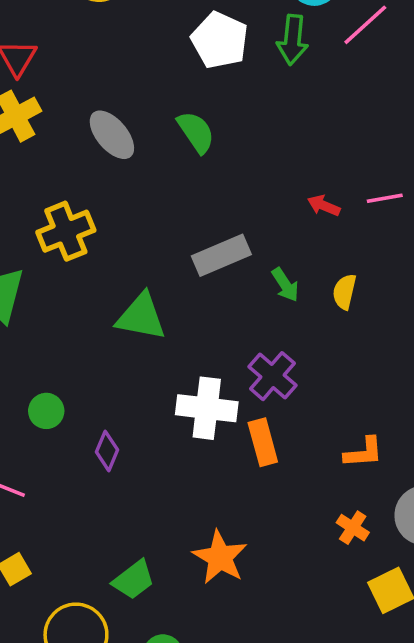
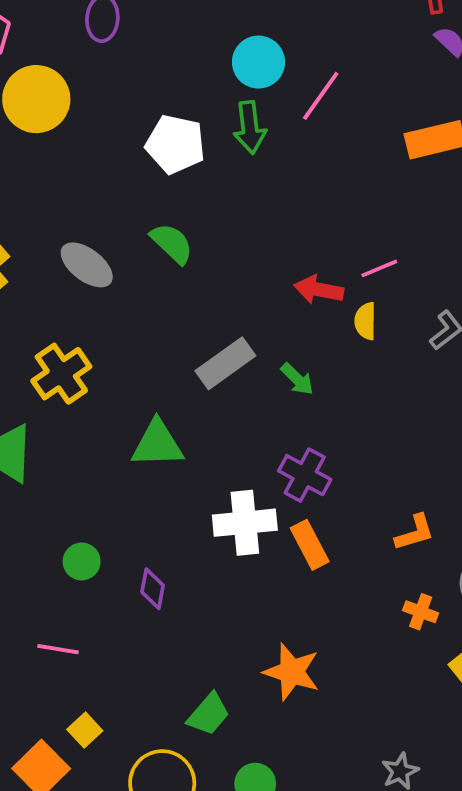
red arrow: (324, 206) -> (319, 290), size x1.4
yellow semicircle: (344, 292) -> (365, 321), moved

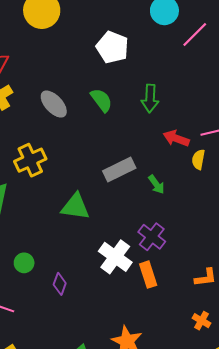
green arrow: (250, 127) -> (150, 98), moved
white cross: (245, 523) -> (115, 257), turned 32

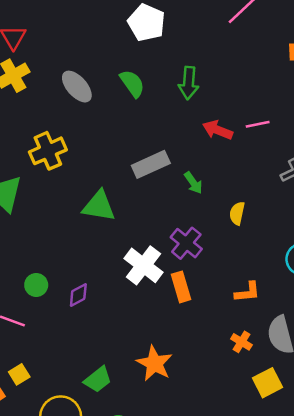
yellow semicircle: (198, 160) -> (237, 213), moved
green circle: (24, 263) -> (36, 285), moved
purple diamond: (60, 284) -> (78, 295), turned 40

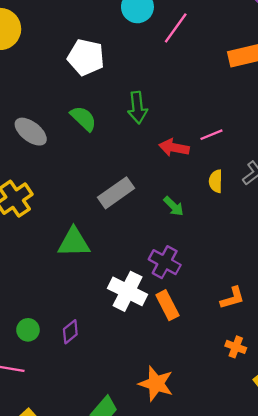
green arrow: (193, 183) -> (174, 206), moved
yellow semicircle: (237, 213) -> (216, 181), moved

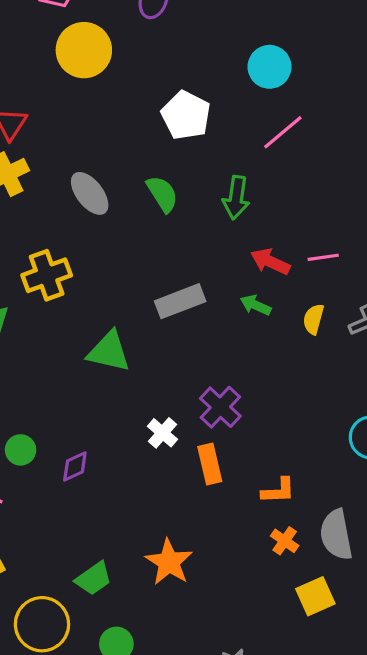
pink line: (176, 28) -> (283, 132), moved
green arrow: (174, 206) -> (255, 305), moved, turned 145
white cross: (128, 291) -> (162, 433), size x0.6
orange L-shape: (232, 298) -> (278, 491), moved

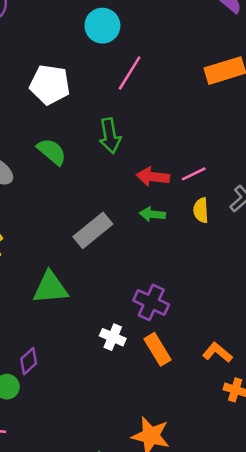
pink line: (323, 257) -> (194, 174), moved
purple diamond: (75, 466) -> (29, 361), moved
orange L-shape: (278, 491) -> (217, 353), turned -120

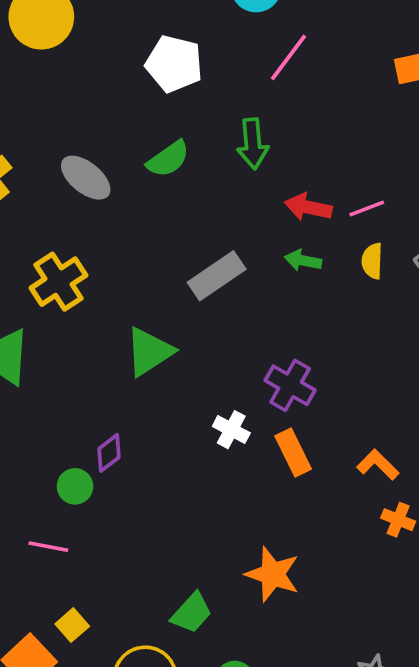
green semicircle: (52, 152) -> (168, 159), turned 100
green triangle: (50, 288) -> (149, 352), turned -33

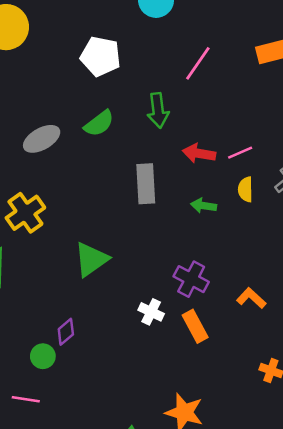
pink line: (288, 57) -> (198, 63), moved
gray ellipse: (86, 178) -> (42, 139), turned -66
green arrow: (303, 260) -> (204, 206), moved
gray rectangle: (217, 276) -> (146, 184), moved, turned -57
orange L-shape: (378, 465) -> (251, 298), moved

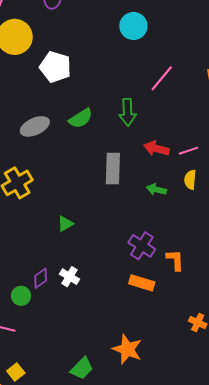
white pentagon: (101, 56) -> (55, 67), moved
green triangle: (91, 259) -> (65, 224), size x0.6
orange L-shape: (251, 298) -> (175, 260), moved, turned 40
white cross: (151, 312) -> (70, 277), moved
orange rectangle: (195, 326) -> (142, 283), turned -50

